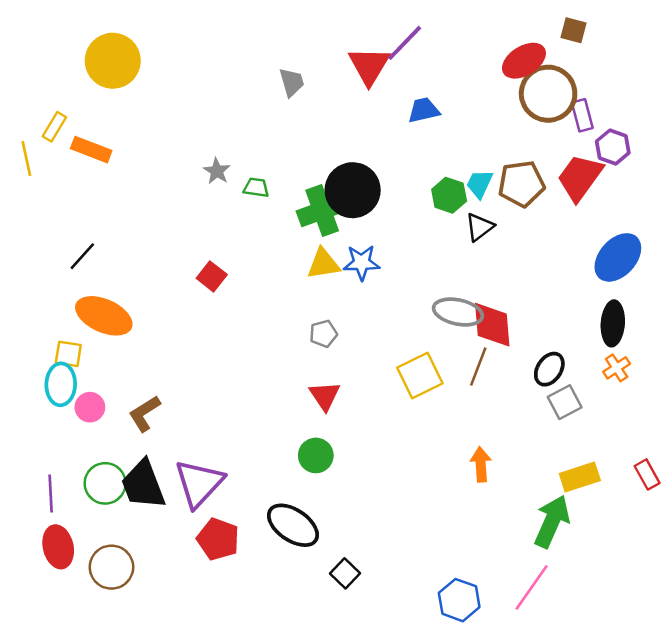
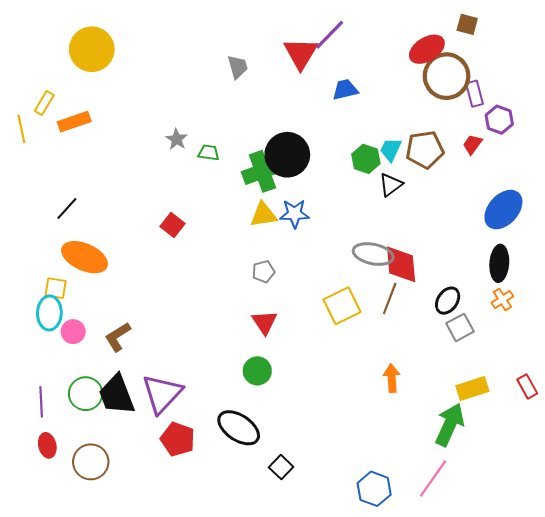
orange rectangle: (91, 150) -> (74, 122), turned -40
red trapezoid: (580, 177) -> (472, 144), size x0.5
red ellipse: (58, 547) -> (47, 445), size x0.7

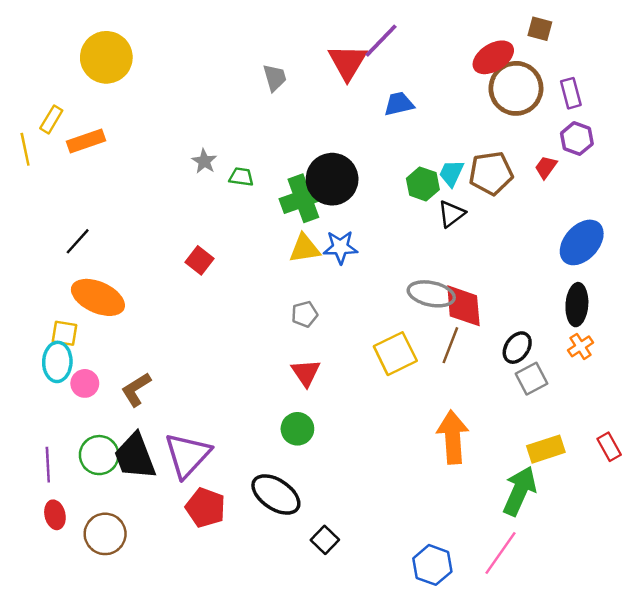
purple rectangle: (474, 94) -> (571, 93), moved
orange arrow: (392, 378) -> (453, 437), size x1.6

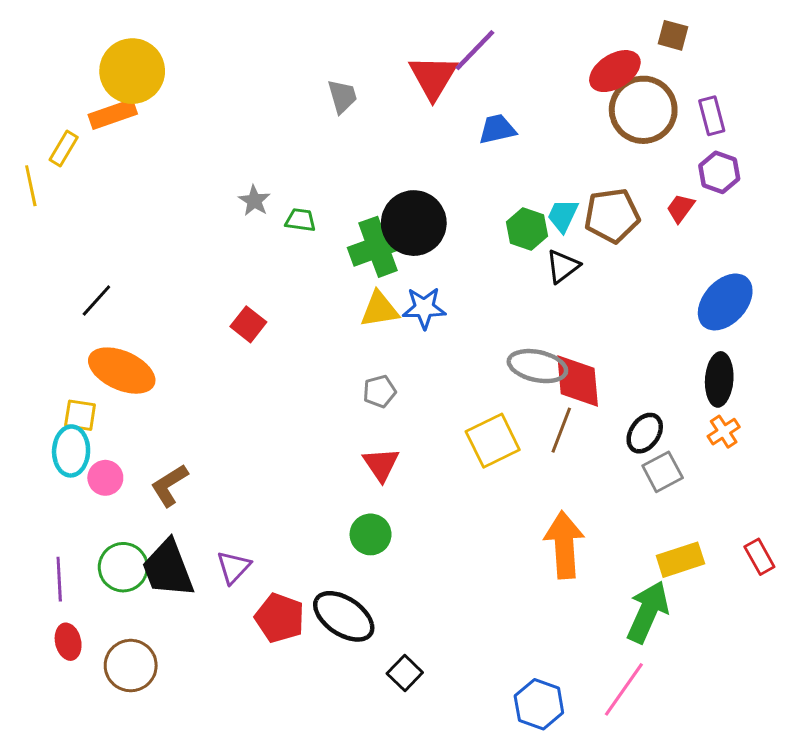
orange rectangle: (86, 141) -> (113, 114), moved
purple triangle: (188, 455) -> (233, 567), size x0.6
red pentagon: (205, 508) -> (280, 618), moved

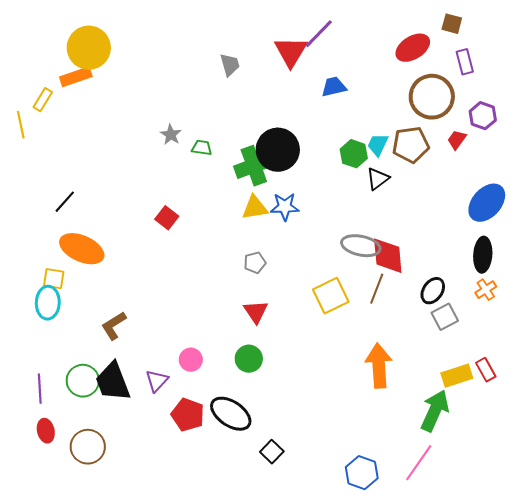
brown circle: (643, 110) -> (432, 97), moved
purple rectangle: (712, 116) -> (465, 62), moved
pink circle: (105, 478) -> (191, 360), moved
red rectangle: (759, 557) -> (486, 370), moved

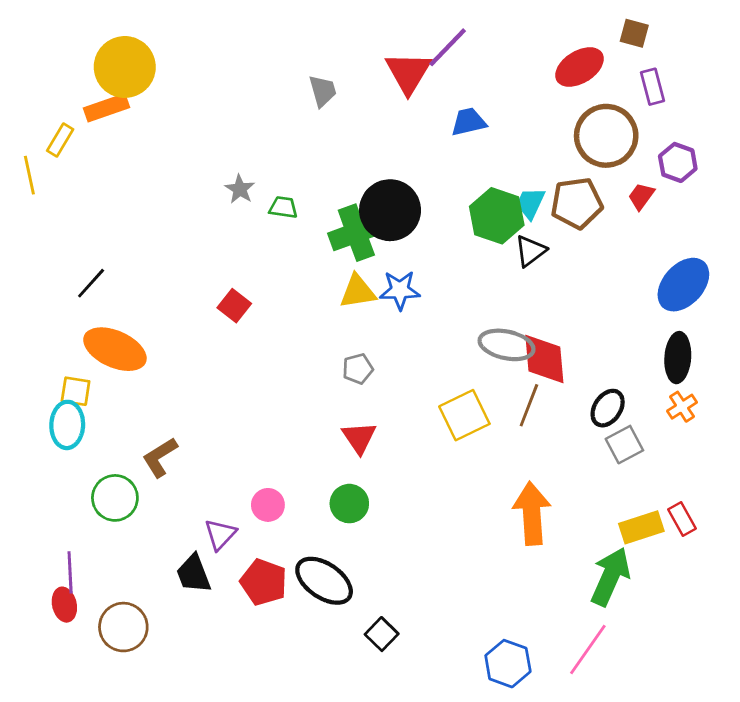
green hexagon: (354, 154) -> (497, 216), size x1.4
green circle: (83, 381) -> (115, 498), moved
black trapezoid: (113, 382) -> (194, 574), moved, size x0.7
purple line: (40, 389) -> (70, 572), moved

